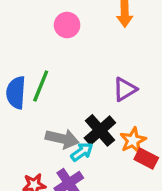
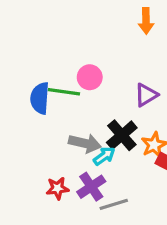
pink circle: (67, 25) -> (90, 77), moved
green line: (41, 86) -> (64, 92), turned 76

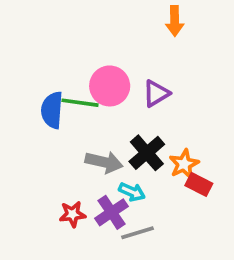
pink circle: (90, 77) -> (110, 86), size x1.4
purple triangle: (146, 95) -> (156, 93), moved
cyan arrow: (104, 156) -> (132, 192), moved, turned 60

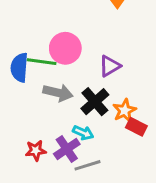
purple triangle: (156, 93) -> (110, 66), moved
gray arrow: (104, 162) -> (58, 93), moved

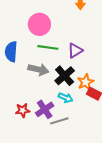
pink circle: (65, 48) -> (39, 24), moved
green line: (42, 62) -> (48, 47), moved
cyan arrow: (83, 133) -> (66, 98), moved

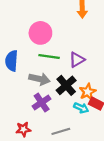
cyan arrow: (66, 98) -> (81, 108), moved
purple cross: (45, 109) -> (42, 102), moved
red star: (23, 110) -> (23, 129), moved

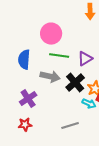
purple cross: (42, 102) -> (28, 99), moved
red star: (23, 129) -> (25, 125), moved

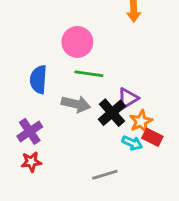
purple triangle: (85, 59) -> (128, 98), moved
purple cross: (28, 99) -> (30, 131), moved
red star: (25, 125) -> (31, 162), moved

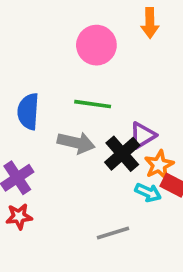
pink circle: (77, 42) -> (96, 45), moved

